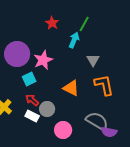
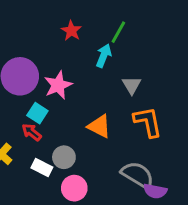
cyan square: (29, 79) -> (37, 113), turned -32
red arrow: (32, 100) -> (32, 132), moved
pink circle: (63, 130) -> (74, 188), moved

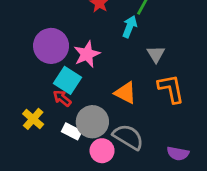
cyan square: (37, 113) -> (68, 80), size x1.4
gray circle: (64, 157) -> (92, 122), size x1.5
gray semicircle: (138, 175) -> (128, 137), moved

